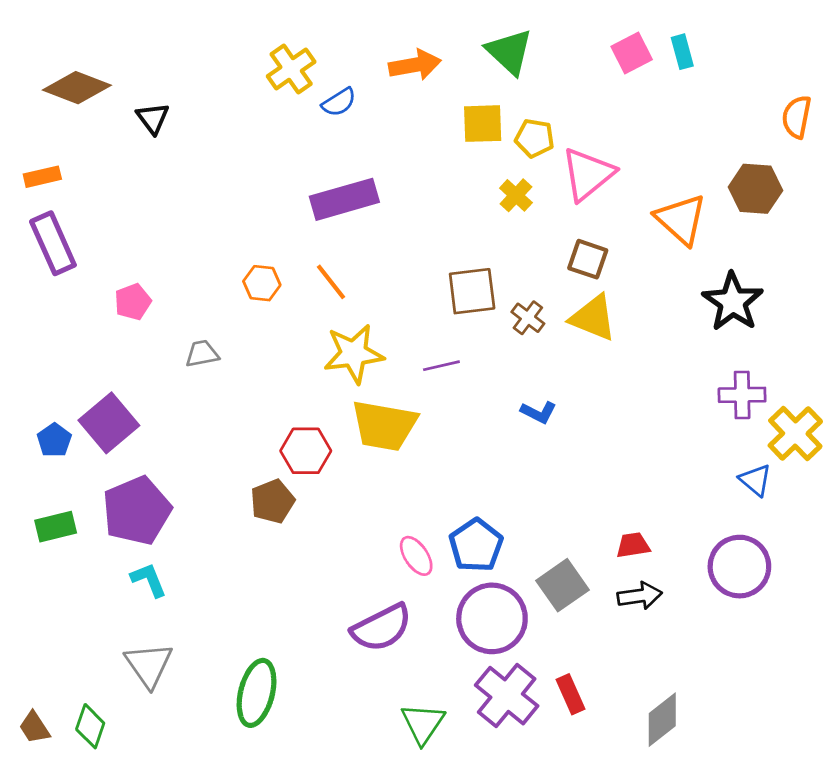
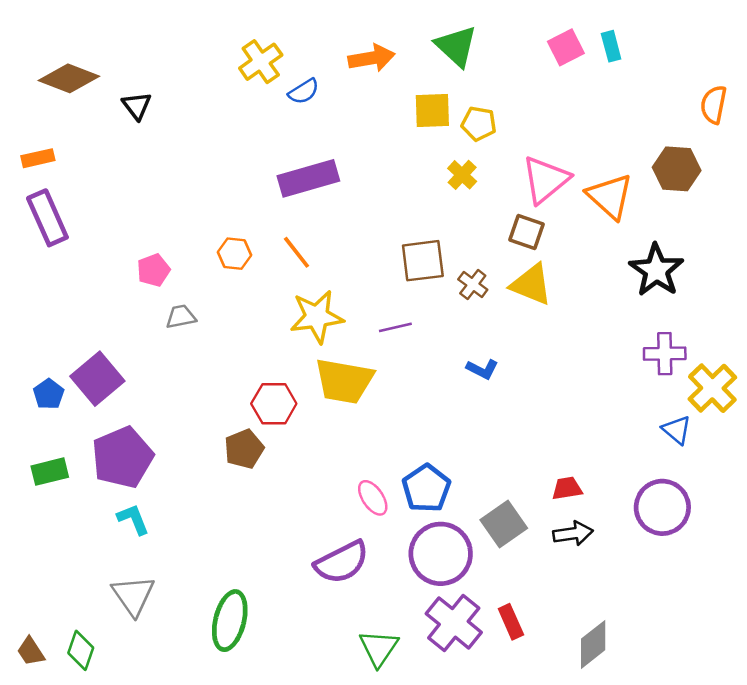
pink triangle: (588, 174) -> (546, 180), moved
pink pentagon: (133, 302) -> (153, 270), moved

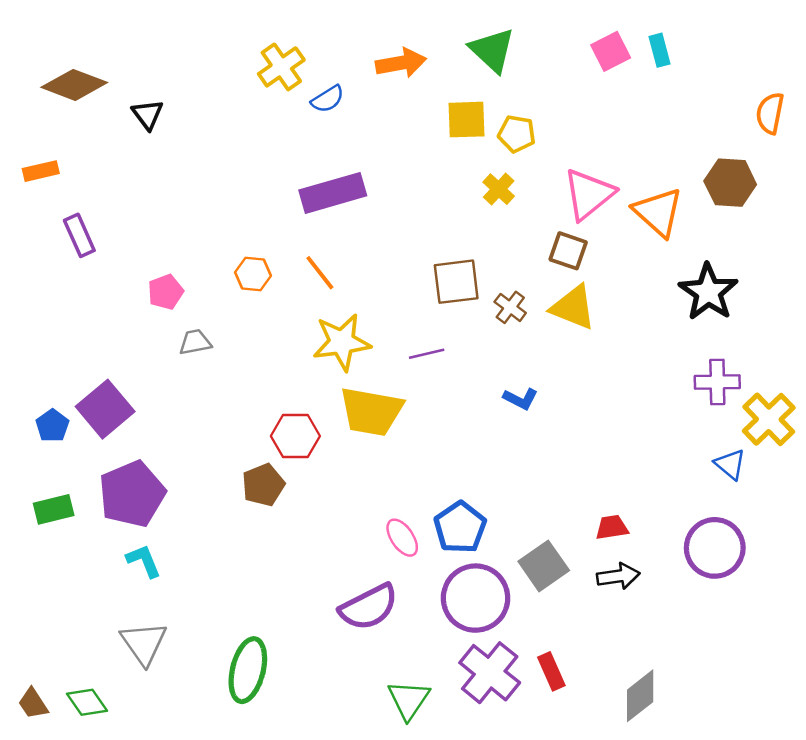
purple rectangle: (47, 218) -> (79, 235), moved, size x0.7
green diamond: (81, 650) -> (87, 702), turned -54

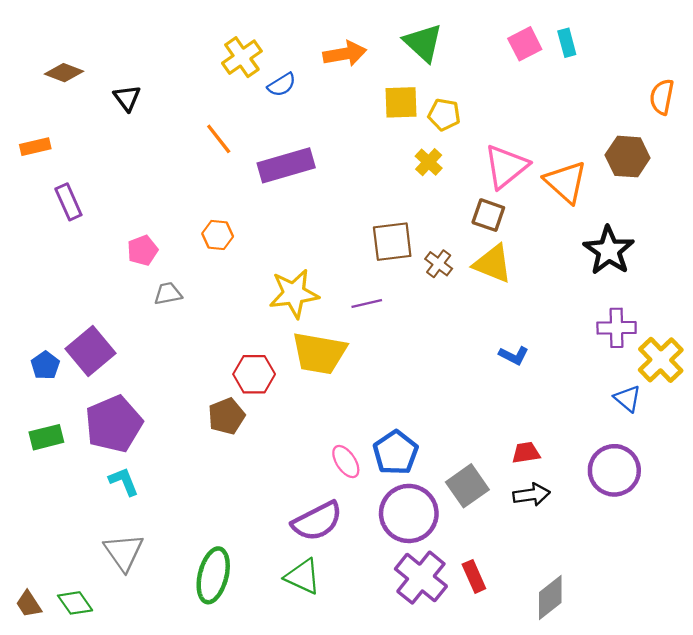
brown diamond: (74, 85) -> (64, 73), size x0.7
orange line: (320, 273) -> (219, 139), moved
blue L-shape: (521, 399) -> (514, 355), moved
green triangle: (409, 700) -> (303, 576), moved, turned -39

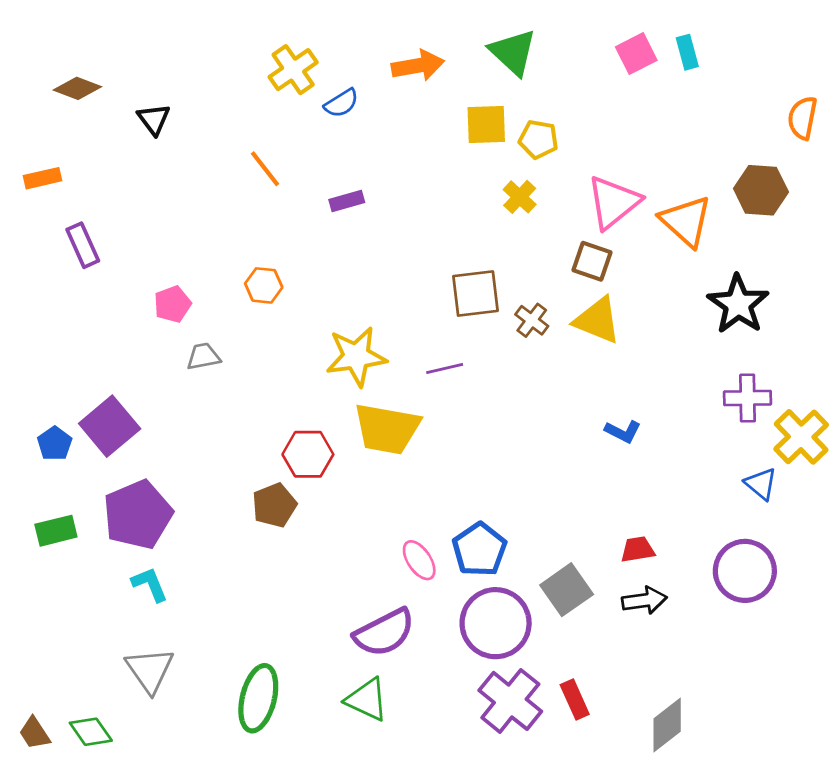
purple rectangle: (286, 165) -> (347, 201), size x0.5

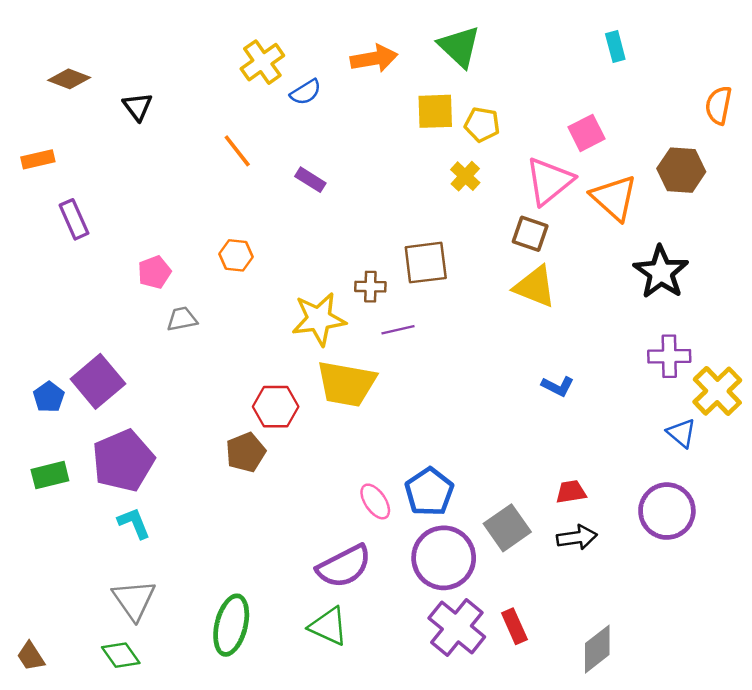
pink square: (636, 54) -> (587, 133), moved
purple rectangle: (347, 201) -> (310, 180), turned 48
brown cross: (532, 320) -> (370, 287), moved, turned -36
green diamond: (91, 732) -> (121, 655), moved

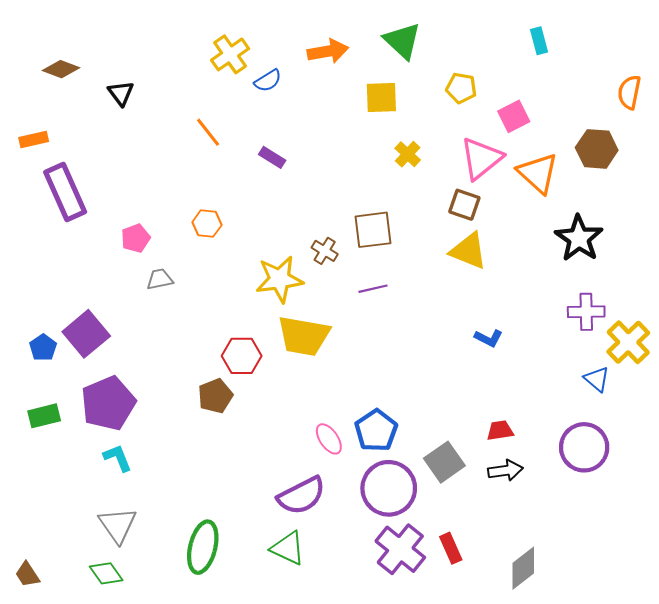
yellow pentagon: (482, 125) -> (461, 88), moved
purple rectangle: (74, 219) -> (65, 192), size x1.6
brown cross: (370, 287) -> (325, 251), turned 30
purple line: (398, 330) -> (373, 289), moved

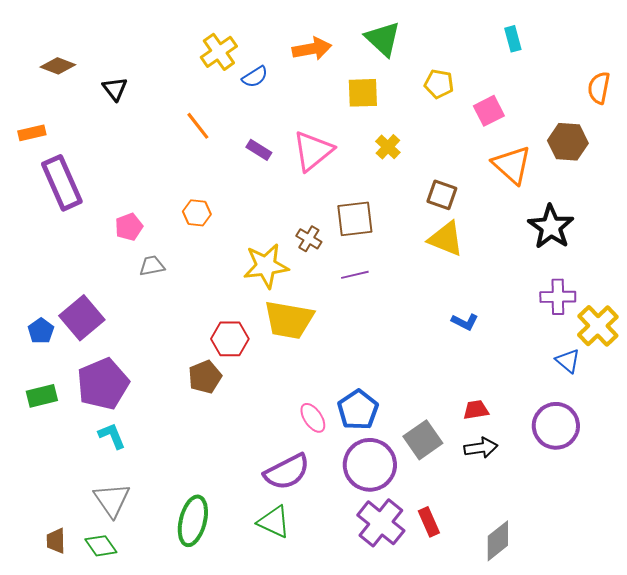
pink triangle: (481, 158) -> (313, 151), moved
brown trapezoid: (27, 574) -> (56, 541), moved, turned 32

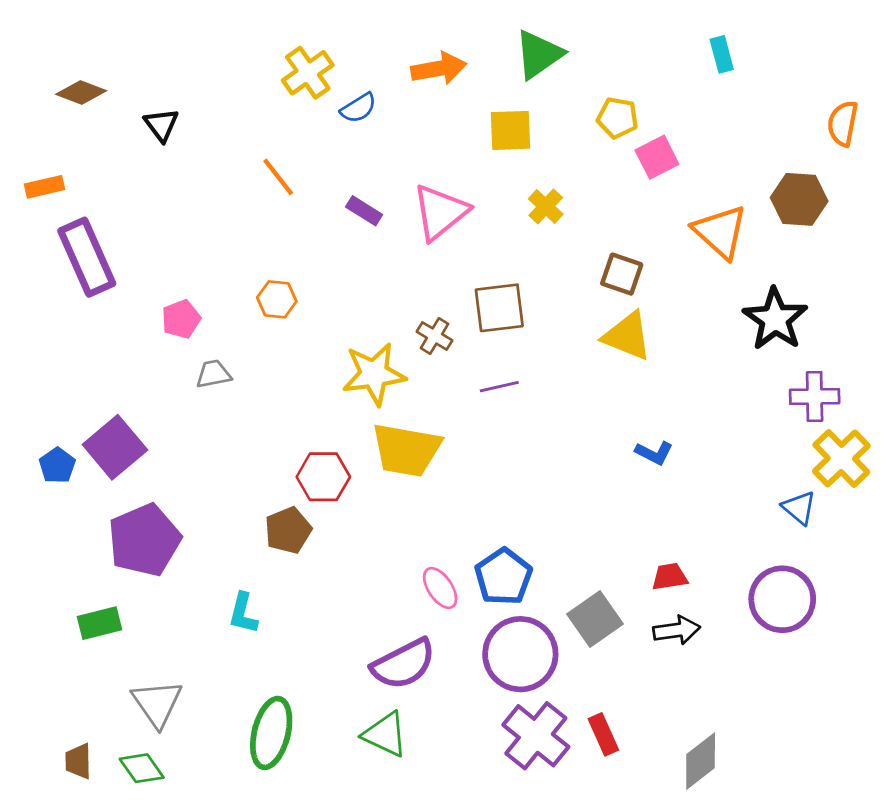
green triangle: (383, 39) -> (539, 54), turned 42
pink square: (489, 111) -> (657, 157), moved
purple cross: (558, 297) -> (815, 397), moved
green rectangle: (42, 396) -> (99, 623), moved
cyan L-shape: (112, 436) -> (243, 613), moved, turned -144

